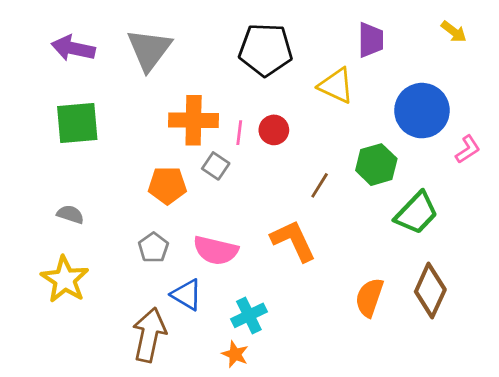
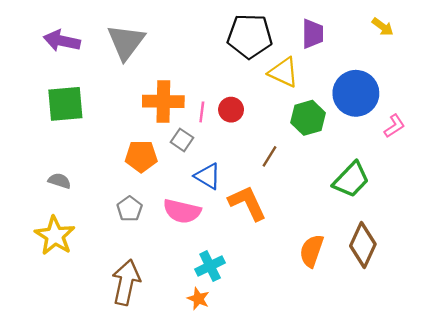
black pentagon: (266, 50) -> (250, 36), moved
green hexagon: (376, 165) -> (308, 118), moved
blue triangle: (187, 295) -> (208, 176), moved

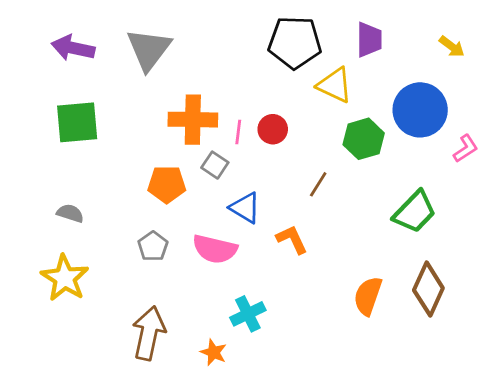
yellow arrow: (383, 27) -> (452, 47), moved
orange L-shape: (247, 203) -> (292, 239), size x0.7
orange star: (198, 299) -> (213, 352), moved

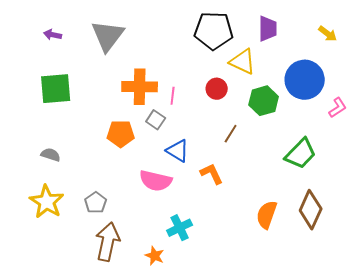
purple arrow: (73, 48) -> (53, 35), size x0.6
red circle: (273, 129) -> (217, 89), moved
gray pentagon: (153, 246) -> (96, 203), moved

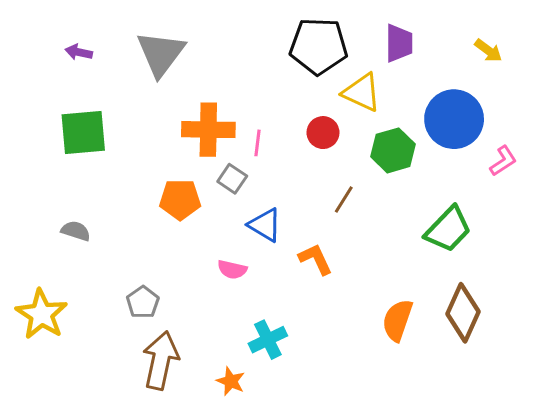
pink semicircle: (156, 181) -> (232, 270), size x0.6
yellow star: (47, 202) -> (42, 314), moved

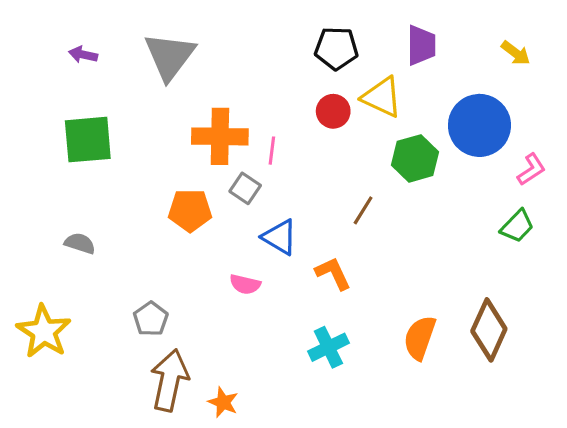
black pentagon: (319, 46) -> (336, 48), size x0.7
red circle: (323, 133) -> (333, 111), moved
green trapezoid: (448, 229) -> (517, 226), moved, size x0.7
cyan cross: (268, 340) -> (328, 347), moved
orange star: (231, 381) -> (223, 402), moved

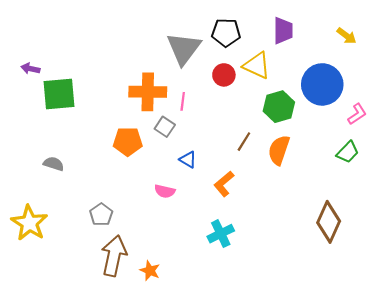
purple arrow: (83, 55) -> (30, 69), moved
gray triangle: (170, 56) -> (184, 49), moved
blue triangle: (280, 237) -> (188, 160), size x0.7
orange L-shape: (333, 273) -> (224, 184), turned -105
orange semicircle: (420, 338) -> (279, 150), moved

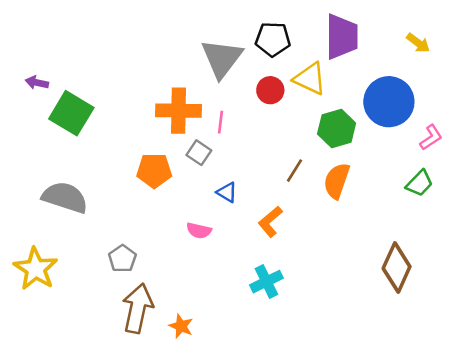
purple trapezoid: (283, 31) -> (342, 37), size x1.4
green square: (59, 94) -> (71, 113), turned 36
gray semicircle: (54, 164) -> (65, 197), size x1.8

